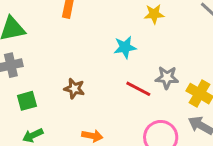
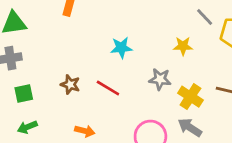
yellow star: (154, 14) -> (183, 46), moved
red line: (138, 89) -> (108, 88), moved

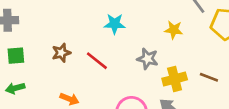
brown star: (70, 84) -> (61, 53), turned 30
yellow cross: (190, 97) -> (175, 79), turned 35

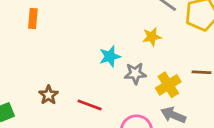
cyan star: (115, 24) -> (110, 56), moved
red line: (97, 61) -> (90, 105), moved

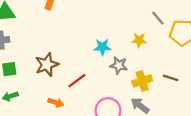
brown star: (48, 95) -> (47, 65), size x1.5
red line: (90, 105) -> (77, 81), turned -72

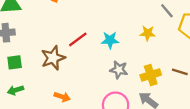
gray star: (119, 65) -> (119, 70), moved
red line: (77, 81) -> (78, 39), moved

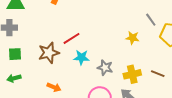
cyan star: (110, 40) -> (81, 57), moved

